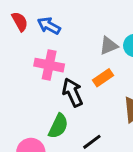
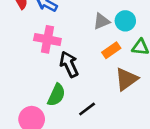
orange rectangle: (103, 78) -> (111, 50), moved

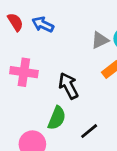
pink cross: (47, 39) -> (24, 72), moved

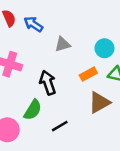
gray triangle: (100, 40) -> (63, 44), moved

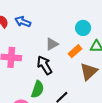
gray triangle: (63, 44) -> (52, 44), moved

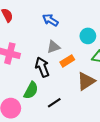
blue arrow: (23, 22) -> (50, 20), moved
orange rectangle: (75, 51) -> (67, 61), moved

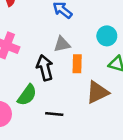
orange rectangle: (67, 61) -> (77, 64), turned -64
black line: (54, 103) -> (54, 114), turned 32

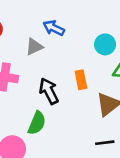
gray triangle: (62, 44) -> (34, 47), moved
black line: (54, 114) -> (105, 143), moved

